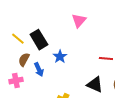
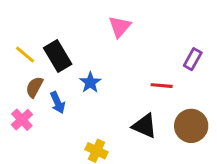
pink cross: (16, 81) -> (22, 120), turned -32

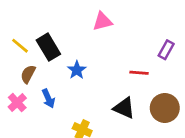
pink triangle: (120, 27) -> (103, 21), turned 35
blue arrow: (58, 103) -> (48, 98), moved

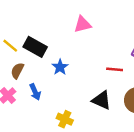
black rectangle: (48, 47) -> (35, 47), turned -30

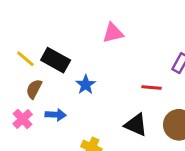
blue arrow: (35, 92) -> (56, 115), turned -63

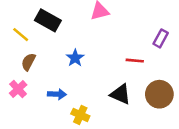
black rectangle: (56, 60) -> (48, 20), moved
blue arrow: (56, 115) -> (57, 94), moved

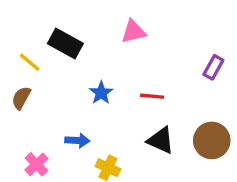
red line: (135, 61) -> (152, 96), moved
brown semicircle: (28, 62) -> (21, 98), moved
pink cross: (18, 89) -> (36, 164), moved

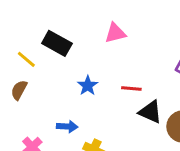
black triangle: (161, 140) -> (150, 112), moved

